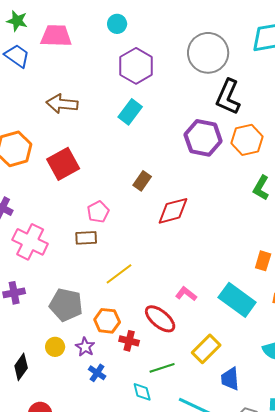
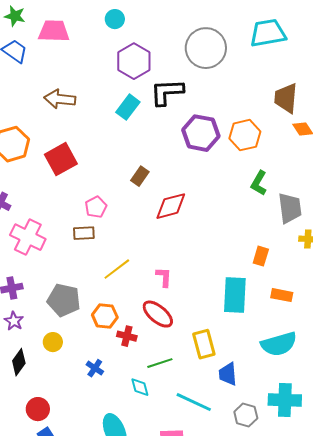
black L-shape: (228, 97) -> (167, 92), moved, turned 63
pink L-shape: (186, 294) -> (164, 277), moved, turned 55
cyan rectangle: (237, 300) -> (235, 295), turned 57
purple star: (85, 347) -> (14, 321), moved
yellow rectangle: (206, 349) -> (204, 344), turned -60

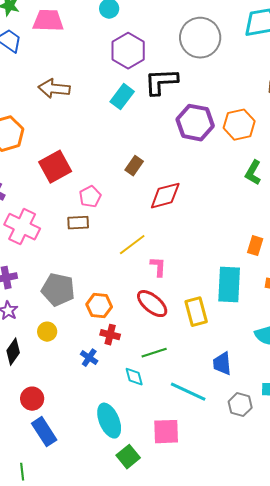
red square: (61, 159) -> (55, 167), moved
yellow line: (117, 269) -> (132, 245), moved
red cross: (127, 336) -> (110, 335), moved
yellow rectangle: (204, 344) -> (196, 312), moved

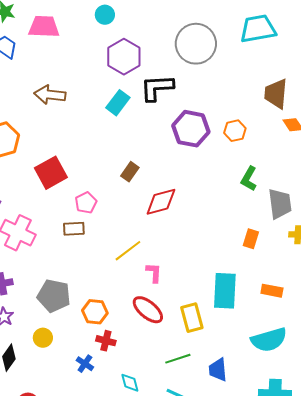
orange hexagon: (239, 125) -> (235, 131), size x0.7
orange rectangle: (255, 246) -> (251, 239), moved
green line: (154, 353) -> (178, 359), moved

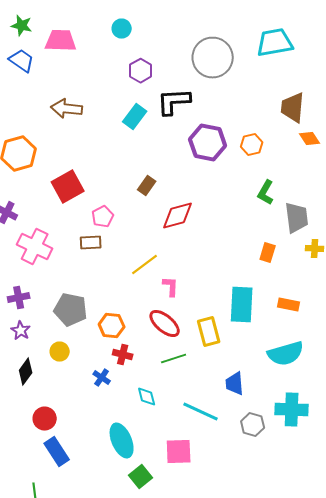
purple hexagon: (124, 57) -> (141, 70), size x0.7
green line: (178, 359) -> (174, 358), moved

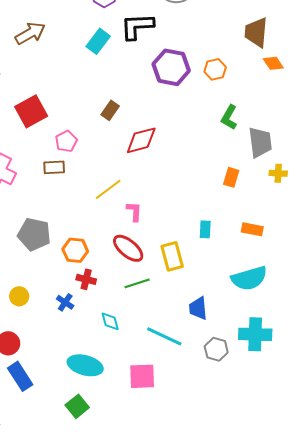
brown arrow: (67, 108) -> (30, 33), turned 144
cyan rectangle: (242, 304) -> (205, 229), size x0.5
yellow circle: (60, 352) -> (19, 296), moved
cyan ellipse: (122, 440) -> (85, 365), turned -52
green square: (141, 476) -> (77, 406), moved

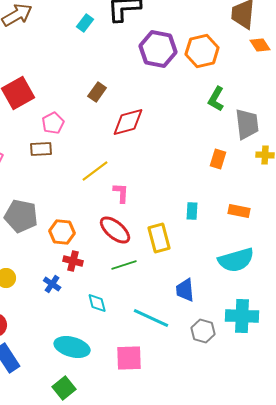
cyan rectangle: (98, 41) -> (85, 23), size x0.7
orange hexagon: (215, 69) -> (202, 51), size x1.5

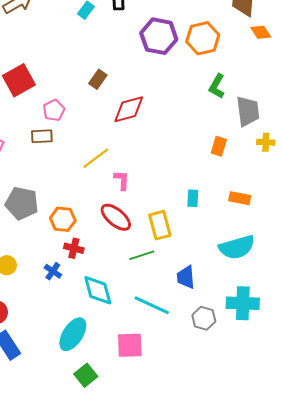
green line: (124, 265) -> (142, 255), moved
cyan diamond: (97, 303) -> (98, 290), size x1.6
cyan ellipse: (72, 347) -> (73, 334), turned -72
green square: (64, 388) -> (86, 375), moved

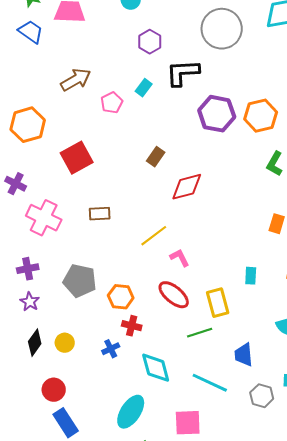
pink pentagon: (54, 110) -> (112, 103), moved
pink L-shape: (122, 180) -> (180, 258), turned -30
blue cross: (53, 271) -> (111, 349), turned 30

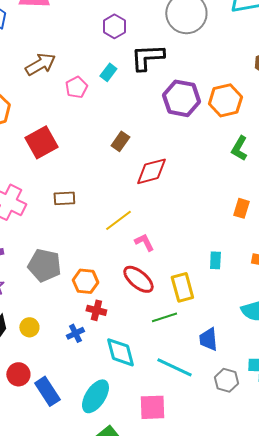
blue rectangle: (66, 423) -> (47, 391), moved

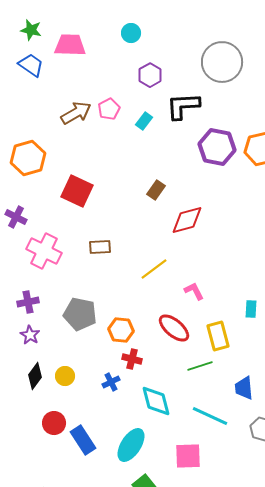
pink pentagon: (76, 87) -> (109, 109), moved
red square: (41, 142) -> (77, 191), turned -36
pink L-shape: (144, 242) -> (194, 291), moved

